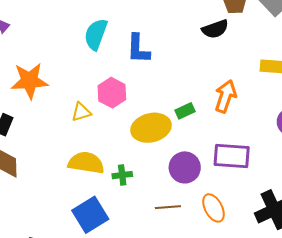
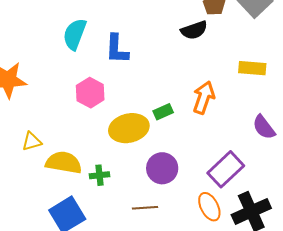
yellow triangle: (81, 112) -> (32, 141), moved
purple rectangle: (232, 156) -> (226, 169), moved, turned -48
orange ellipse: (213, 208) -> (209, 207), moved

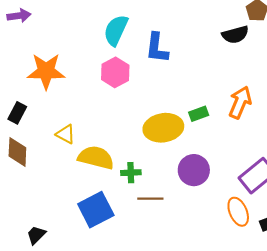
pink hexagon: (90, 93) -> (115, 72), moved
yellow triangle: (32, 141) -> (66, 134), turned 40
brown line: (145, 208) -> (150, 199), moved

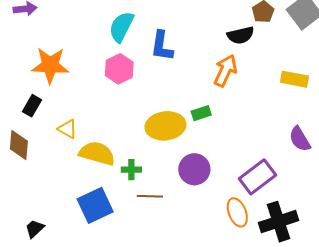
orange arrow: (240, 102) -> (225, 71), moved
black rectangle: (17, 113) -> (32, 106), moved

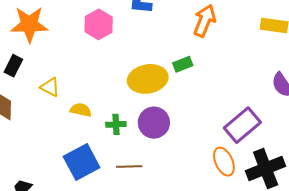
yellow semicircle: (97, 153) -> (81, 110), size x0.6
purple circle: (194, 169) -> (154, 123), moved
brown line: (150, 196) -> (129, 167), moved

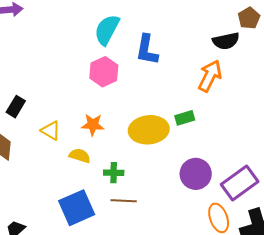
orange star: (29, 24) -> (93, 125), moved, size x0.6
purple circle: (154, 123) -> (196, 174), moved
brown line: (129, 167) -> (124, 201), moved

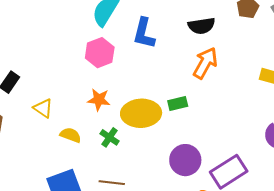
black semicircle: (226, 41) -> (201, 26), moved
orange star: (93, 125) -> (99, 100), moved
green cross: (114, 173) -> (110, 137), moved, turned 30

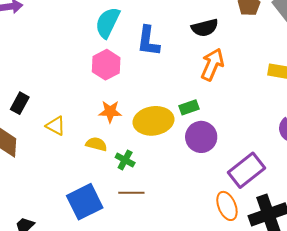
yellow semicircle: (71, 135) -> (96, 144), moved
green cross: (110, 137) -> (125, 160), moved
purple circle: (185, 160) -> (201, 137), moved

